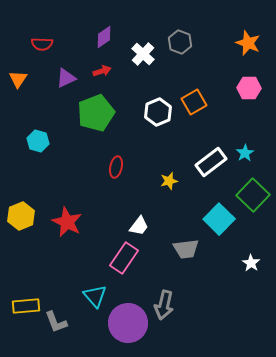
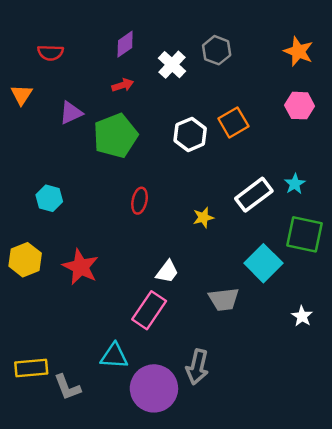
purple triangle: (66, 78) -> (71, 113), moved
cyan hexagon: (38, 141) -> (49, 198), moved
green square: (253, 195) -> (304, 234), turned -32
cyan triangle: (95, 296) -> (114, 356), turned -45

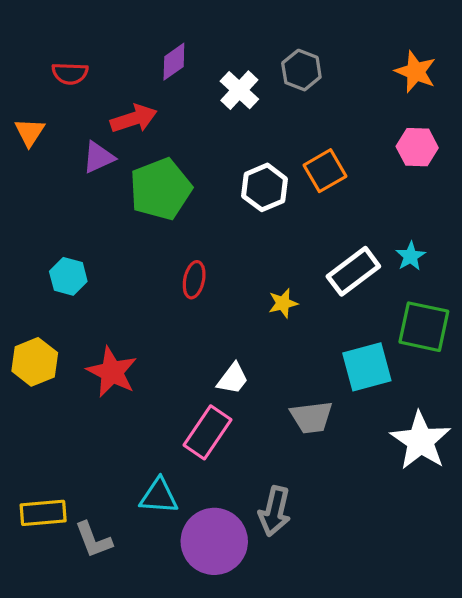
red arrow: (123, 85) -> (134, 119), moved, size x1.5
cyan square: (263, 263) -> (367, 367), turned 30
white star: (302, 316) -> (421, 441), size x2.0

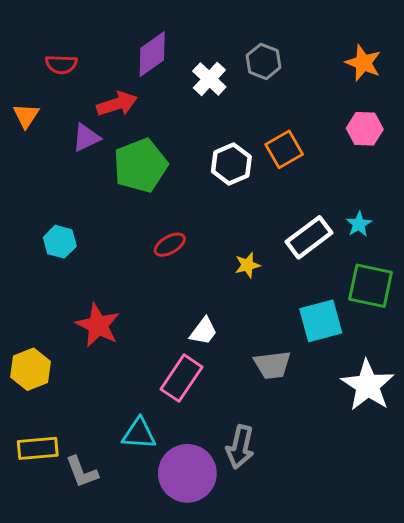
purple diamond: (174, 62) -> (152, 54), size x1.4
red ellipse: (194, 280) -> (170, 245), turned 48
yellow hexagon: (35, 362) -> (30, 369), moved

